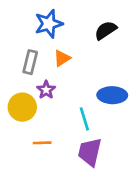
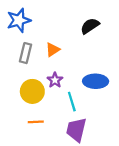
blue star: (49, 24) -> (19, 20), moved
purple star: (46, 90) -> (55, 80), moved
yellow circle: (22, 107) -> (32, 91), moved

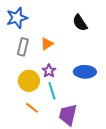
black semicircle: (90, 26) -> (80, 23), turned -90
cyan line: (72, 102) -> (52, 91), moved
orange line: (36, 122) -> (32, 108), turned 40

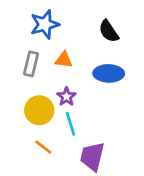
blue star: (17, 18) -> (45, 24), moved
orange triangle: (47, 44) -> (64, 60), turned 40
blue ellipse: (85, 72) -> (109, 73), moved

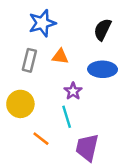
black semicircle: (109, 31) -> (103, 30), turned 60
purple star: (66, 97) -> (73, 91), moved
yellow circle: (39, 110) -> (20, 104), moved

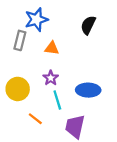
gray rectangle: (29, 60) -> (20, 40), moved
blue ellipse: (103, 69) -> (88, 90), moved
purple star: (73, 91) -> (51, 78), moved

